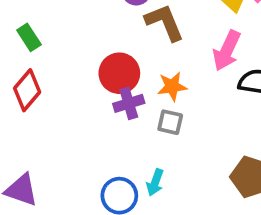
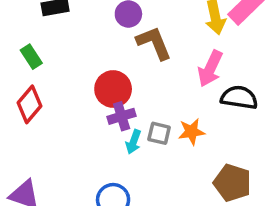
orange star: (172, 86) -> (191, 132), moved
cyan arrow: (155, 182) -> (134, 142), moved

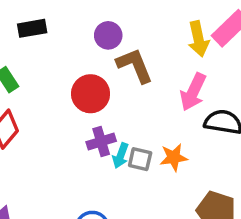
red circle: (113, 89) -> (91, 94), moved
cyan arrow: (134, 142) -> (121, 156), moved

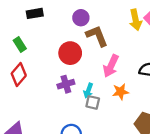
pink arrow: (193, 92) -> (111, 66), moved
purple cross: (101, 141) -> (66, 84), moved
gray square: (140, 159) -> (93, 102), moved

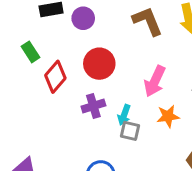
purple circle: (81, 18) -> (83, 18), moved
brown L-shape: (97, 36) -> (148, 21), moved
red diamond: (19, 75) -> (55, 77), moved

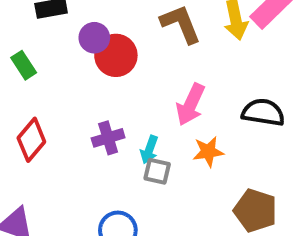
purple circle: (83, 18) -> (94, 38), moved
red circle: (99, 64) -> (116, 55), moved
red diamond: (55, 77) -> (31, 140), moved

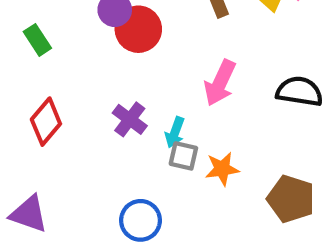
purple cross: (108, 138) -> (130, 119), turned -36
orange star: (208, 152) -> (222, 169), moved

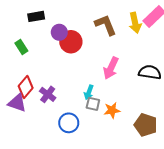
purple cross: (130, 119) -> (48, 94), moved
purple triangle: (29, 214) -> (17, 103), moved
blue circle: (140, 220) -> (69, 123), moved

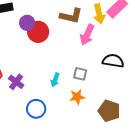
brown L-shape: (106, 25) -> (71, 16), turned 125
pink arrow: (111, 68) -> (87, 35), moved
gray square: (93, 104) -> (80, 74), moved

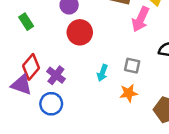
red circle: (38, 32) -> (80, 32), moved
blue circle: (36, 109) -> (51, 104), moved

